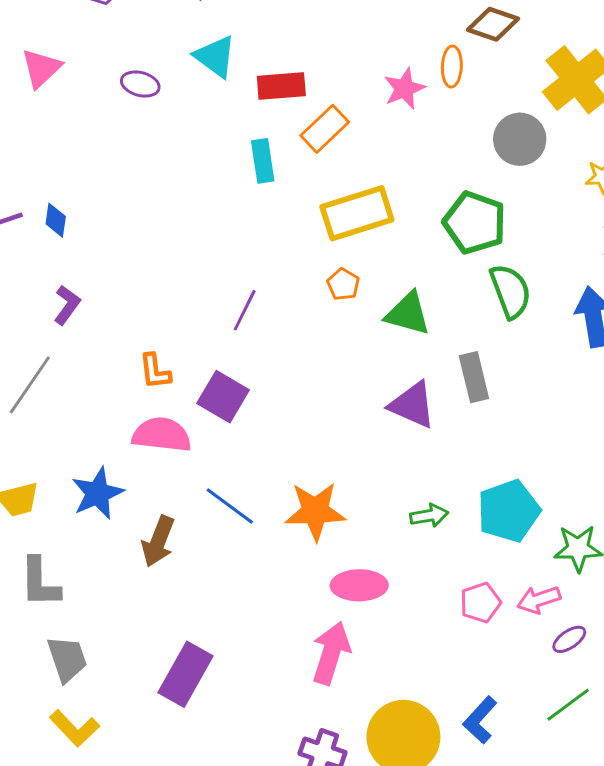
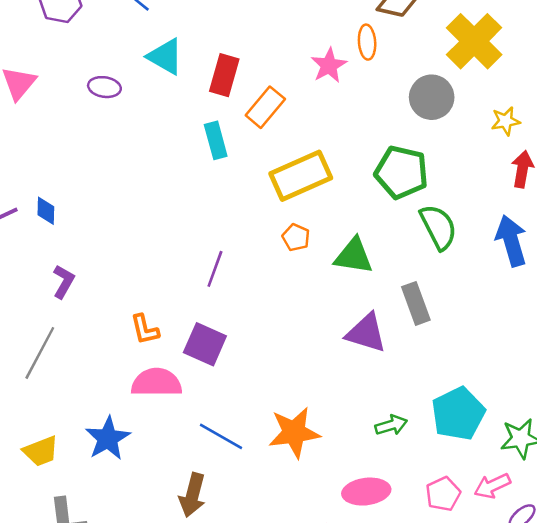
red rectangle: (281, 86) -> (224, 75), turned -63
brown arrow: (158, 541) -> (192, 495), moved
pink ellipse: (359, 585) -> (366, 492), moved

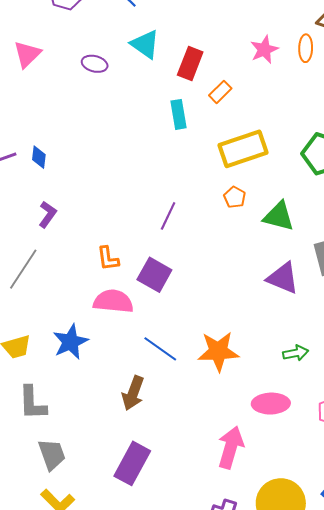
pink star: (329, 65) -> (264, 50), moved
orange rectangle: (265, 107) -> (220, 92), size x0.7

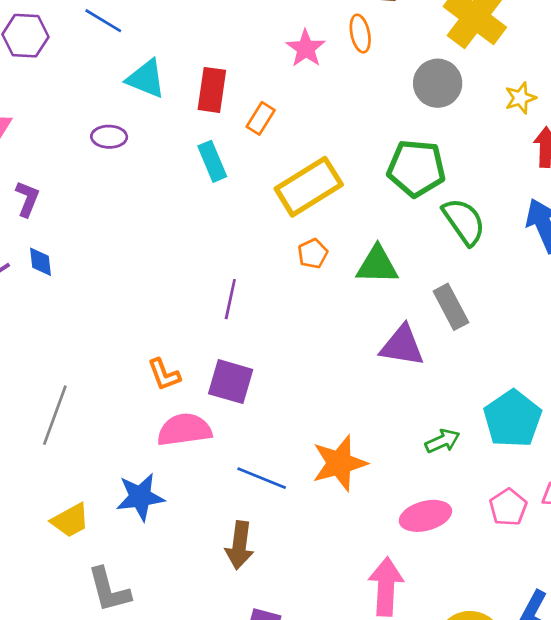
purple ellipse: (95, 64) -> (109, 137), moved
orange pentagon: (235, 197) -> (313, 254), turned 30
purple L-shape: (47, 214) -> (27, 199), moved
blue star: (70, 342) -> (140, 497), turned 30

